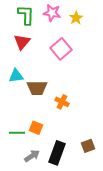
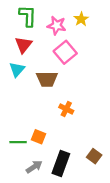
pink star: (52, 13) -> (57, 26), moved
cyan triangle: (16, 76) -> (17, 69), moved, turned -42
brown trapezoid: (37, 88) -> (47, 79), moved
brown square: (88, 146) -> (94, 156), turned -32

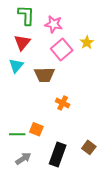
yellow star: (81, 19) -> (87, 42), moved
gray arrow: (34, 167) -> (23, 159), moved

